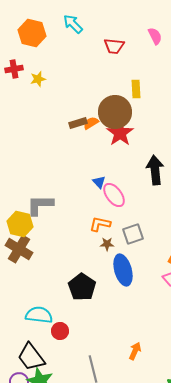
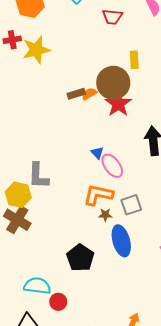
yellow star: (38, 79) -> (36, 50), size x1.8
gray L-shape: (40, 205) -> (38, 176), turned -88
orange L-shape: (100, 224) -> (98, 195), size x1.4

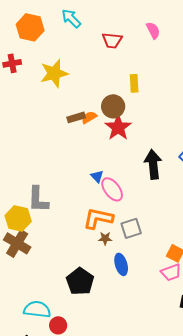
yellow star: (36, 50) -> (54, 73), moved
brown circle: (113, 83) -> (113, 106), size x0.7
blue ellipse: (121, 241) -> (121, 264), size x0.7

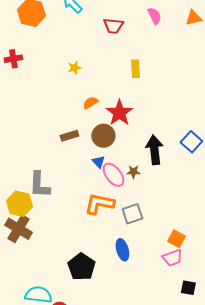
red cross: (12, 63) -> (13, 59), moved
yellow star: (54, 73) -> (74, 68), moved, size x0.5
brown circle: (113, 106) -> (103, 136), moved
brown rectangle: (76, 117) -> (69, 136), moved
brown star: (105, 238) -> (133, 172), moved

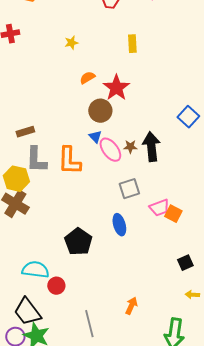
brown rectangle: (69, 136) -> (25, 132), moved
black arrow: (154, 150) -> (151, 147), moved
orange L-shape: (99, 204) -> (69, 161), moved, turned -100
pink trapezoid: (172, 258) -> (159, 208), moved
black square: (188, 288) -> (185, 263), turned -35

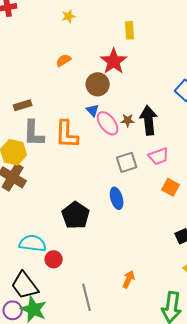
yellow rectangle: (132, 44) -> (130, 30), moved
orange semicircle: (87, 78) -> (64, 60), moved
pink trapezoid: (159, 208) -> (159, 156), moved

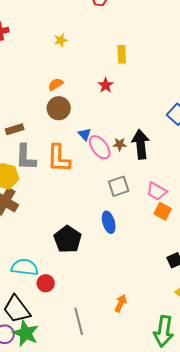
red star: (114, 61) -> (106, 85), size x0.6
brown circle: (98, 84) -> (59, 108), moved
pink trapezoid: (159, 156) -> (157, 191), moved, turned 50

